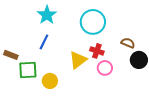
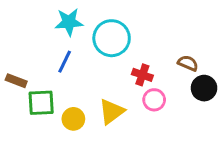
cyan star: (47, 15) -> (69, 22), turned 30
cyan circle: (93, 22) -> (112, 38), moved
yellow triangle: (78, 60) -> (112, 112), moved

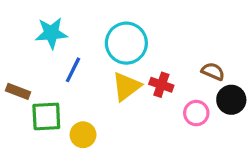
cyan star: (69, 22) -> (51, 33), moved
pink circle: (154, 100) -> (196, 113), moved
yellow triangle: (112, 112) -> (126, 86), moved

